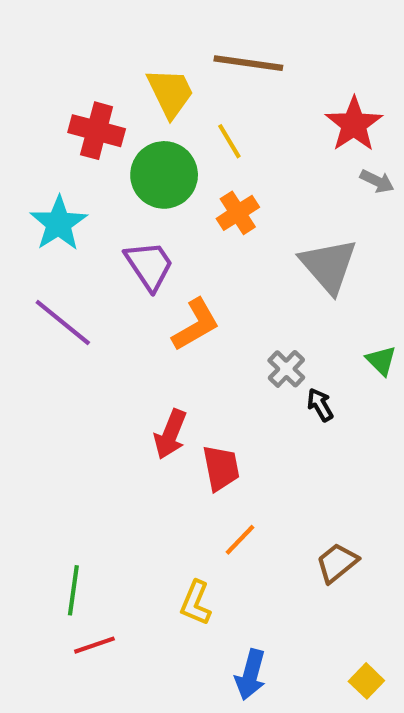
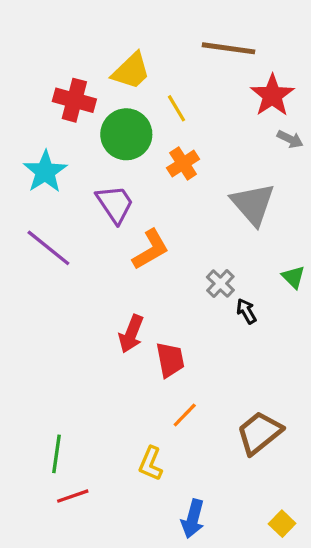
brown line: (248, 63) -> (228, 48), moved
yellow trapezoid: (170, 93) -> (131, 71), turned 72
brown trapezoid: (337, 563) -> (259, 433), size x1.4

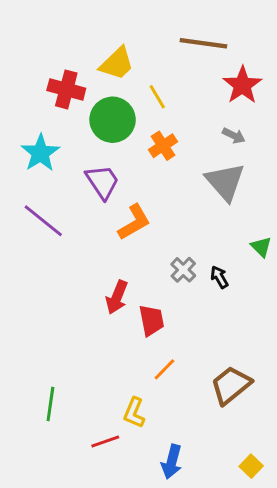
gray arrow: (290, 139) -> (234, 136), moved
gray cross: (220, 284) -> (183, 270), moved
red line: (73, 496) -> (105, 442), moved

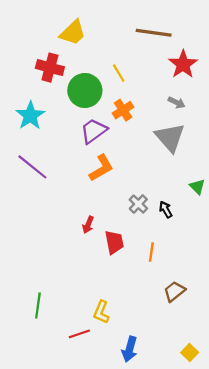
yellow trapezoid: (117, 63) -> (73, 33), moved
purple trapezoid: (102, 182) -> (94, 131), moved, turned -92
red arrow: (117, 297) -> (88, 225), size x0.7
orange line: (164, 369) -> (151, 252), moved, turned -36
brown trapezoid: (231, 385) -> (174, 291), size x0.7

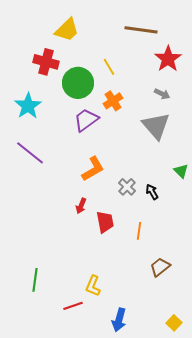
orange L-shape: (101, 168) -> (93, 169), moved

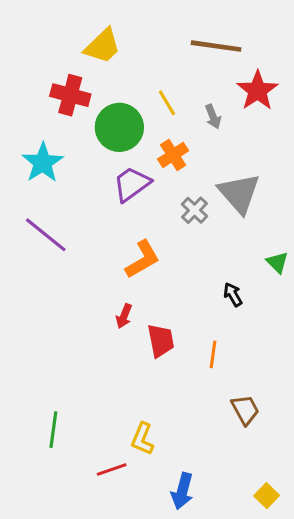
gray arrow: (162, 94) -> (213, 117), moved, turned 42
gray cross: (127, 187) -> (195, 210), moved
brown trapezoid: (160, 267) -> (245, 410), turned 100

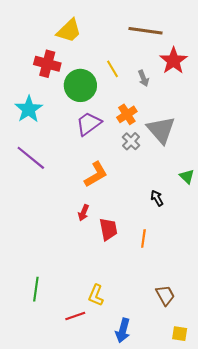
orange cross: (173, 155) -> (127, 114), moved
brown trapezoid: (245, 410) -> (165, 295), moved
yellow square: (267, 496) -> (180, 334), turned -35

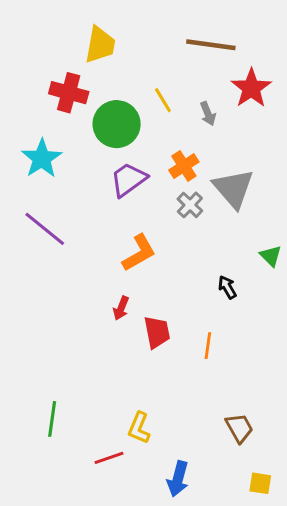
yellow trapezoid: (69, 31) -> (100, 45), turned -36

